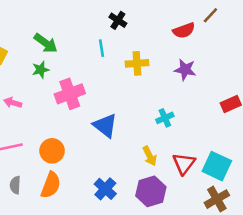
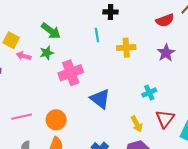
black cross: (118, 20) -> (111, 12), turned -32
purple star: (185, 70) -> (166, 53), turned 30
pink arrow: (13, 103) -> (24, 56), moved
red triangle: (184, 164) -> (165, 119), moved

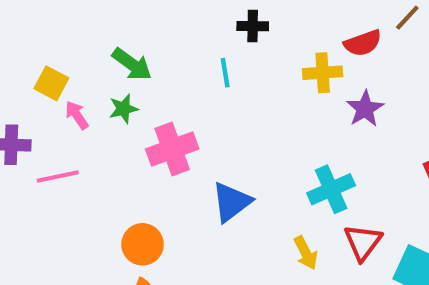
yellow cross: (126, 48) -> (323, 73), moved
pink arrow: (24, 56) -> (77, 115), turned 40
cyan cross: (149, 93) -> (331, 189), size x1.5
blue triangle: (100, 99) -> (231, 202), turned 45
pink line: (22, 117) -> (58, 177), moved

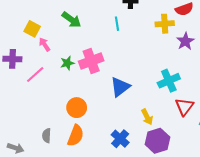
green star: (123, 109) -> (67, 63), moved
pink line: (58, 177) -> (35, 74), turned -30
yellow arrow: (306, 253) -> (147, 117), moved

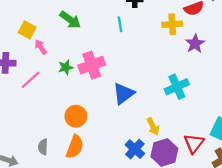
red triangle: (184, 107) -> (194, 143), moved
blue cross: (120, 139) -> (135, 149), moved

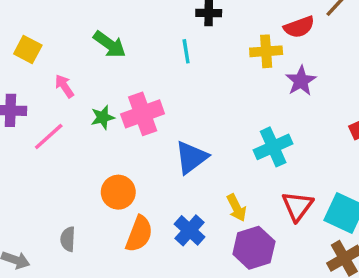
yellow square: (27, 30) -> (28, 50), moved
red triangle: (194, 143) -> (297, 206), moved
orange semicircle: (75, 147) -> (139, 234), moved
blue cross: (135, 149) -> (190, 230), moved

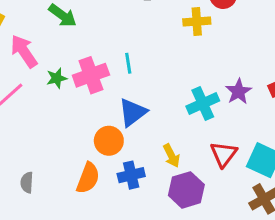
cyan line: (186, 51) -> (128, 63), moved
purple star: (301, 81) -> (239, 92), moved
pink arrow: (64, 86) -> (24, 51), size x1.6
orange circle: (118, 192) -> (109, 141), moved
blue cross: (190, 230) -> (131, 175), turned 35

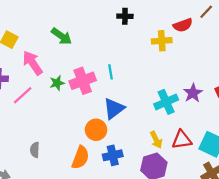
red triangle: (224, 154) -> (182, 140), turned 45
yellow arrow: (171, 156) -> (156, 140), moved
gray semicircle: (27, 182) -> (35, 150), moved

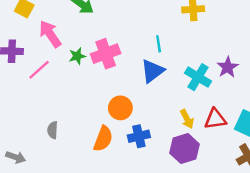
cyan line: (110, 72) -> (159, 44), moved
cyan cross: (166, 102) -> (198, 77), turned -35
blue triangle: (114, 109) -> (152, 71), moved

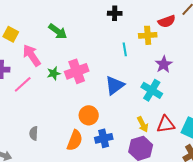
cyan line: (159, 44) -> (125, 49), moved
purple star: (228, 67) -> (164, 64), moved

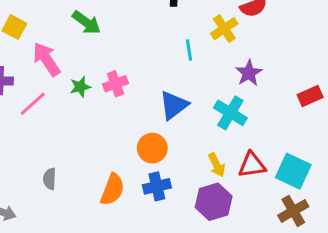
yellow cross: (148, 35) -> (224, 29), turned -30
pink cross: (77, 71) -> (115, 84), size x0.7
orange circle: (89, 115) -> (152, 148), moved

